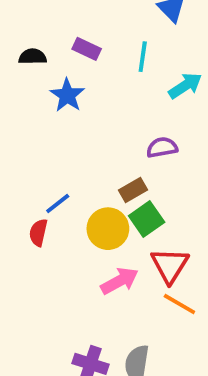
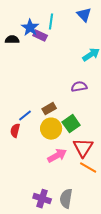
cyan line: (143, 57) -> (51, 22), moved
blue star: (67, 95) -> (30, 28), moved
brown rectangle: (133, 190) -> (49, 109), moved

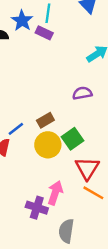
purple rectangle: (40, 36) -> (44, 33), moved
pink arrow: (57, 156) -> (55, 193), moved, turned -42
purple cross: (42, 199) -> (37, 208), moved

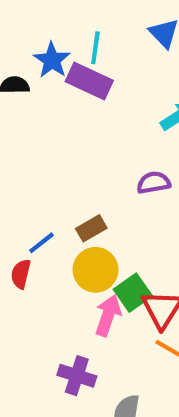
purple rectangle: (44, 33) -> (89, 81), size x1.5
green square: (72, 139) -> (133, 293), moved
pink arrow: (55, 193) -> (108, 315), moved

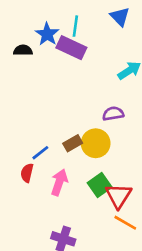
yellow circle: (95, 270) -> (96, 143), moved
pink arrow: (108, 315) -> (59, 182), moved

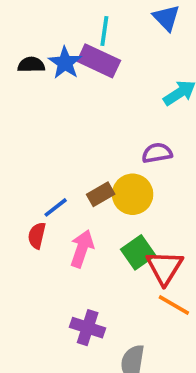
blue star: (47, 34) -> (65, 63), moved

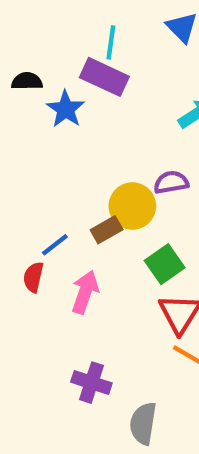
blue star: (65, 63) -> (66, 109), moved
yellow circle: (133, 194) -> (132, 206), moved
green square: (138, 252) -> (165, 264), moved

